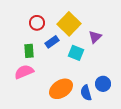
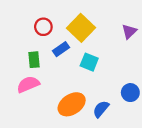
purple triangle: (95, 37) -> (129, 31), moved
blue circle: (103, 84) -> (130, 93), moved
blue semicircle: (86, 93) -> (101, 109), turned 56

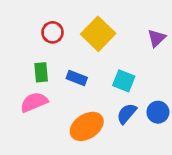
blue rectangle: (61, 49) -> (77, 78), moved, turned 56
cyan square: (89, 62) -> (124, 81), moved
blue semicircle: (101, 109) -> (127, 114), moved

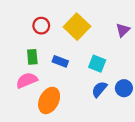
orange ellipse: (87, 126) -> (49, 100), moved, turned -30

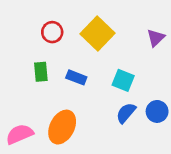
pink semicircle: (27, 80) -> (20, 134), moved

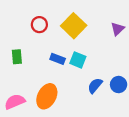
green rectangle: (41, 72) -> (17, 57), moved
cyan square: (123, 80) -> (78, 60), moved

